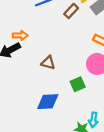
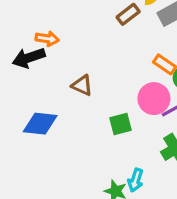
blue diamond: (48, 102) -> (40, 124), moved

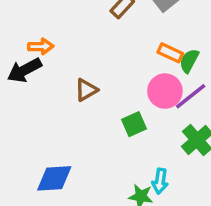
brown triangle: (82, 85) -> (86, 90), turned -45
blue diamond: (40, 124) -> (54, 178), moved

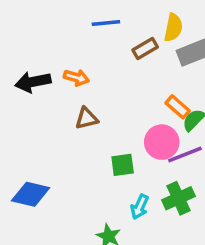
orange arrow: (41, 46) -> (76, 78), moved
cyan arrow: (160, 181) -> (140, 207), moved

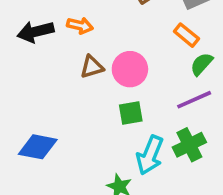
orange rectangle: (178, 107) -> (186, 35), moved
pink circle: (162, 142) -> (130, 69), moved
cyan arrow: (140, 207) -> (150, 155), size x1.5

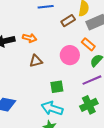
pink circle: (130, 69) -> (70, 55), moved
cyan arrow: (150, 155) -> (52, 108), moved, turned 85

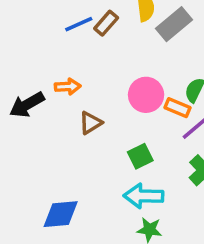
brown rectangle: (68, 21) -> (106, 23), moved
orange rectangle: (88, 44) -> (178, 108), moved

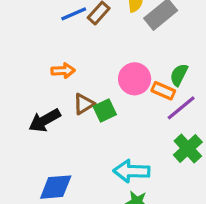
black arrow: (27, 105) -> (45, 120), moved
green square: (140, 156) -> (105, 110), moved

